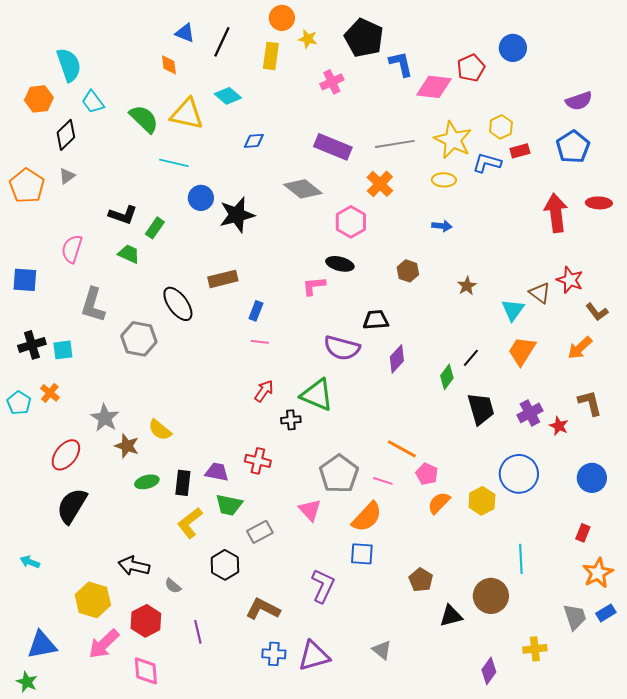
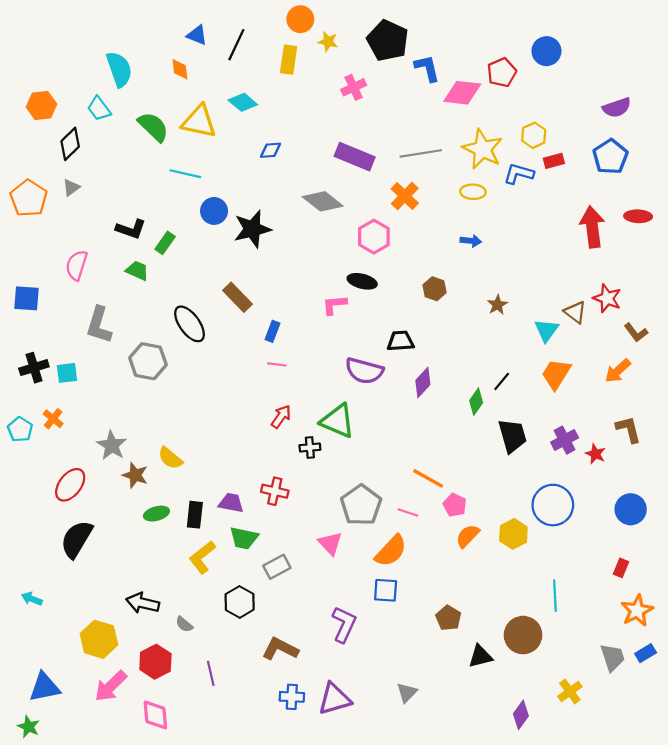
cyan semicircle: (69, 65) -> (119, 69), moved
brown rectangle: (223, 279) -> (237, 297), turned 60
yellow cross: (535, 649) -> (570, 692), turned -30
gray triangle: (382, 650) -> (407, 693), turned 35

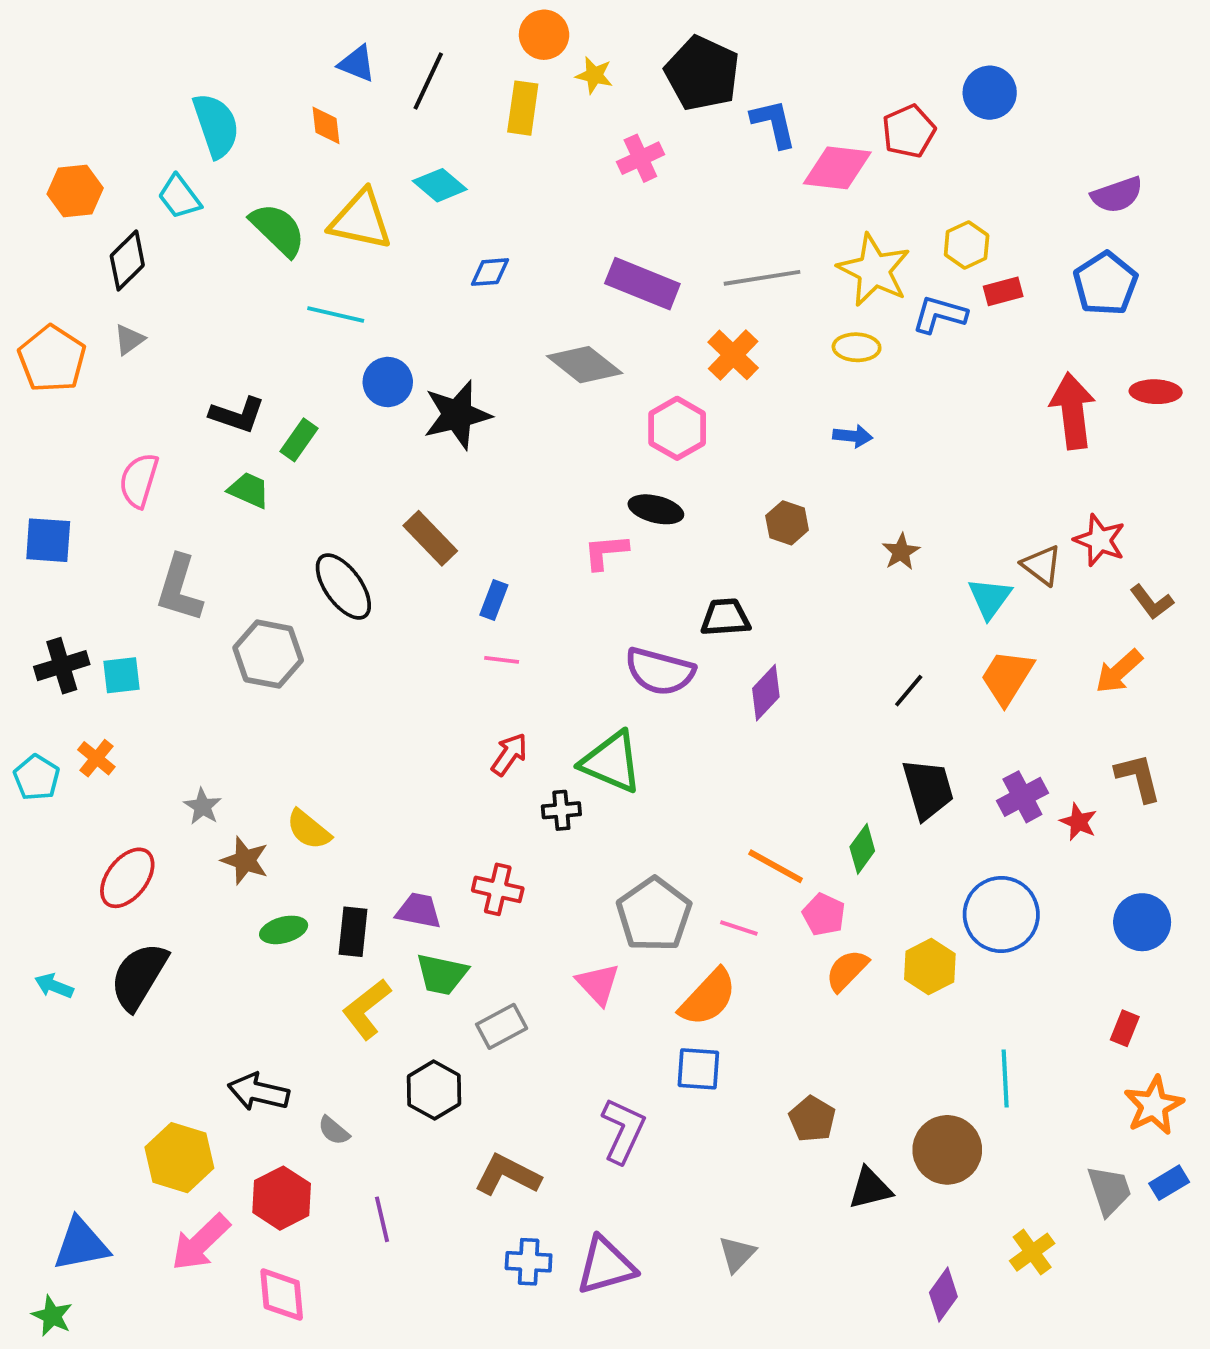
green diamond: (476, 402) -> (862, 849), moved
gray star: (112, 445) -> (203, 806), size x0.7
cyan arrow: (32, 599) -> (54, 986), moved

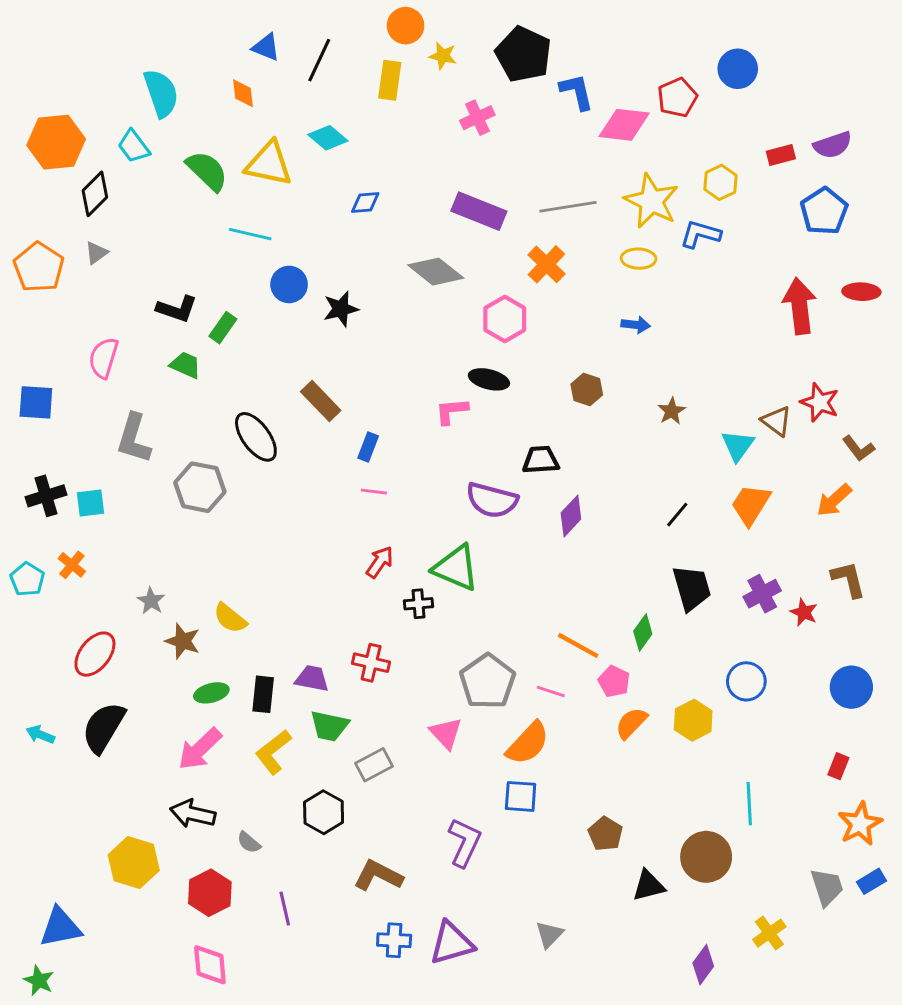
orange hexagon: (75, 191) -> (56, 142), size x1.4
red rectangle: (1003, 291) -> (781, 155), moved
black star: (457, 415) -> (341, 309), size x0.7
blue circle: (1001, 914) -> (746, 681), size x0.7
pink arrow: (201, 1242) -> (200, 749), moved

